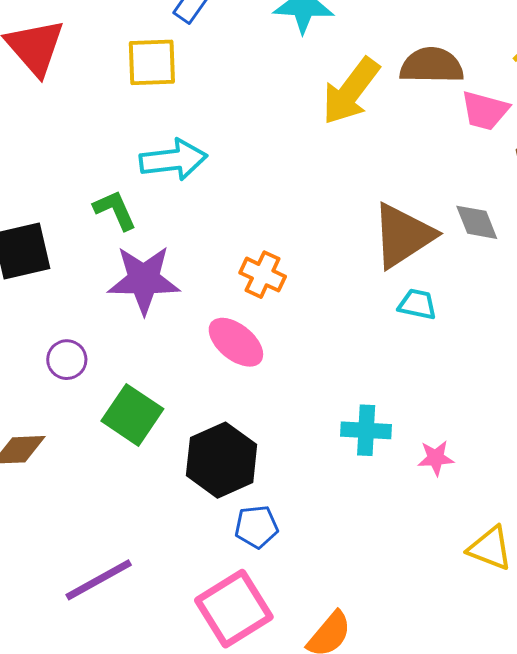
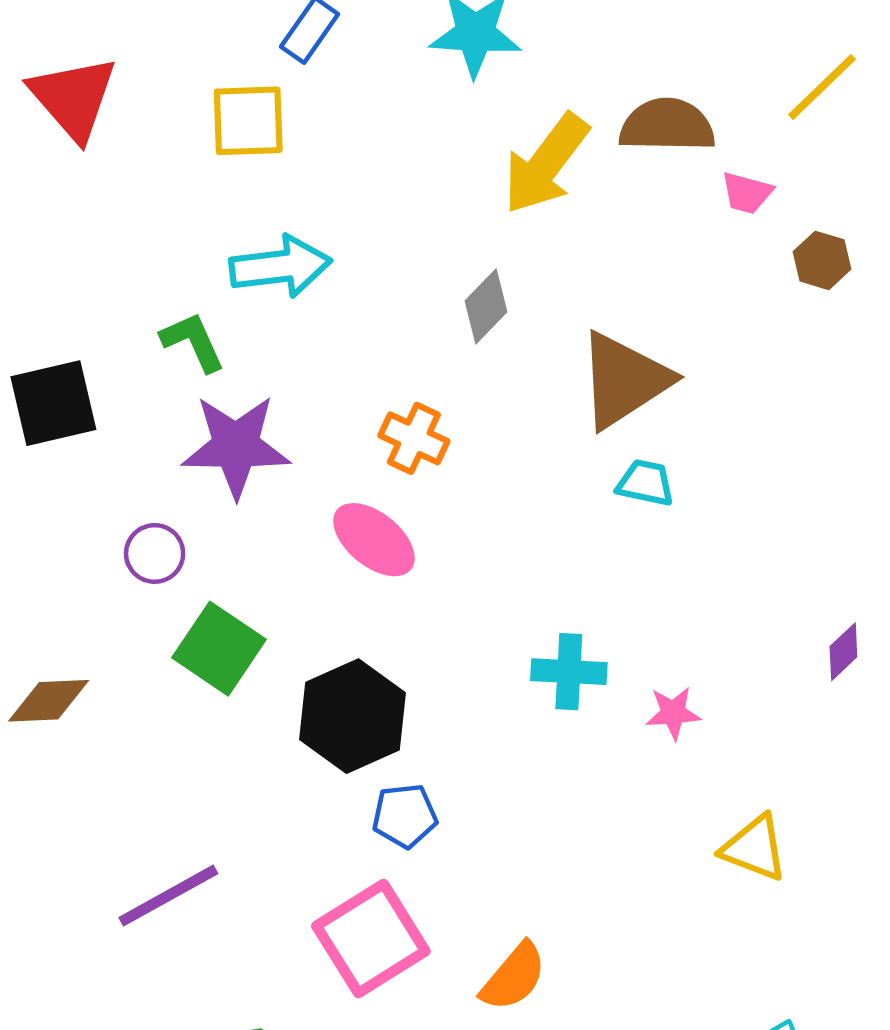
pink trapezoid: (485, 111) -> (747, 193), size x0.7
gray diamond: (477, 222) -> (486, 306), moved, turned 66
purple circle: (67, 360) -> (155, 553), moved

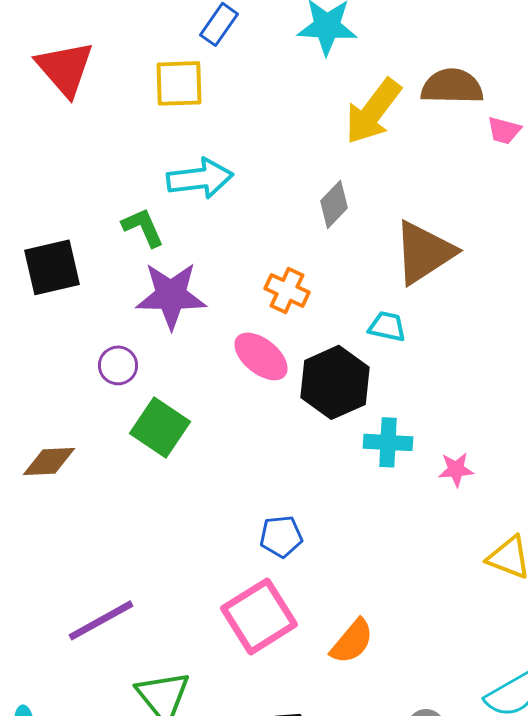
cyan trapezoid: (646, 483) -> (387, 326), moved
black hexagon: (353, 716) -> (335, 382), moved
purple line: (168, 896) -> (101, 620), moved

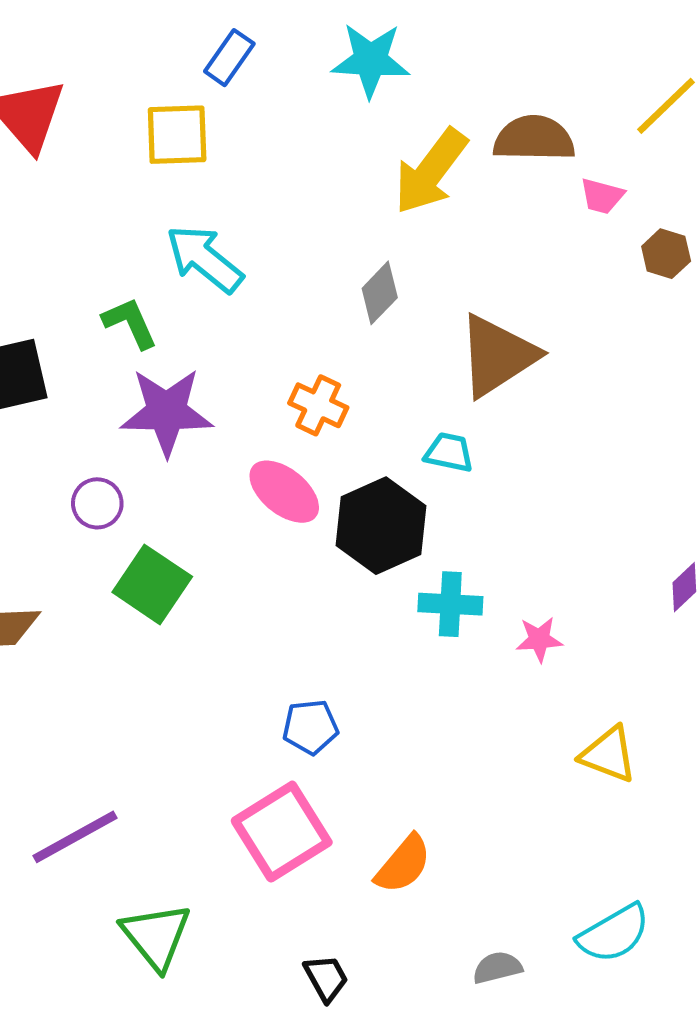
cyan arrow: (200, 178) -> (204, 259), turned -134

